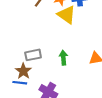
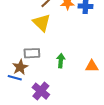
yellow triangle: (67, 15) -> (42, 23), moved

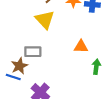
green arrow: (61, 61) -> (96, 67), moved
orange triangle: (92, 66) -> (81, 47), moved

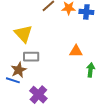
yellow triangle: (45, 20) -> (23, 34), moved

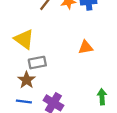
green arrow: (91, 70) -> (102, 97), moved
blue line: (13, 80) -> (24, 102), moved

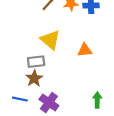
yellow triangle: (24, 39) -> (50, 40), moved
brown star: (27, 80) -> (34, 78), moved

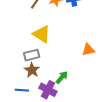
orange triangle: (85, 50) -> (88, 50), moved
green arrow: (97, 100) -> (62, 77), moved, turned 48

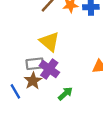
blue line: (22, 90) -> (15, 91), moved, turned 48
purple cross: (48, 90) -> (49, 69), moved

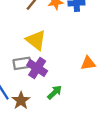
brown star: (33, 81) -> (21, 100), moved

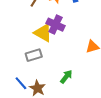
purple cross: (37, 68) -> (55, 25), moved

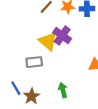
green arrow: (66, 77) -> (63, 90), turned -64

